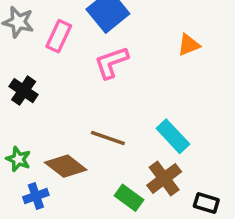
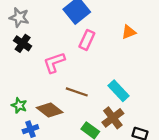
pink rectangle: (59, 36) -> (87, 40), moved
pink L-shape: (111, 62) -> (54, 63), moved
black cross: (24, 91) -> (23, 43), moved

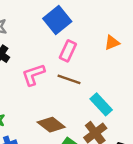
brown line: (77, 92) -> (69, 79), moved
brown diamond: (50, 110) -> (51, 125), moved

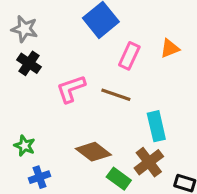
pink rectangle: (68, 51) -> (129, 56), moved
cyan rectangle: (101, 104) -> (156, 126), turned 30

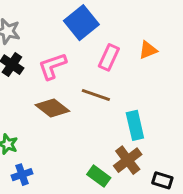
pink L-shape: (71, 89) -> (52, 66), moved
brown diamond: (93, 152) -> (52, 108), moved

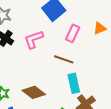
brown diamond: (52, 108) -> (34, 92), moved
cyan rectangle: (135, 125) -> (74, 83), moved

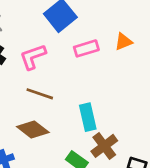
pink rectangle: (73, 33) -> (86, 48), turned 48
brown line: (64, 59) -> (40, 94), moved

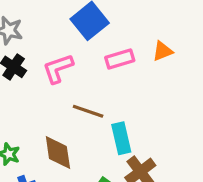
brown line: (40, 94) -> (88, 111), moved
brown diamond: (33, 129) -> (58, 153), turned 44

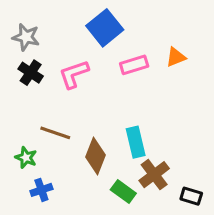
brown line: (88, 111) -> (55, 133), moved
brown diamond: (58, 153) -> (95, 156), moved, turned 30

